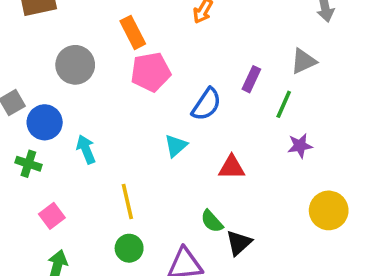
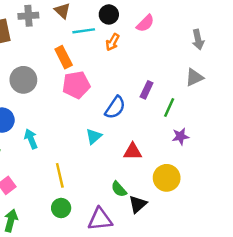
gray triangle: (304, 61) -> (194, 77), moved
yellow circle: (329, 210) -> (167, 178), moved

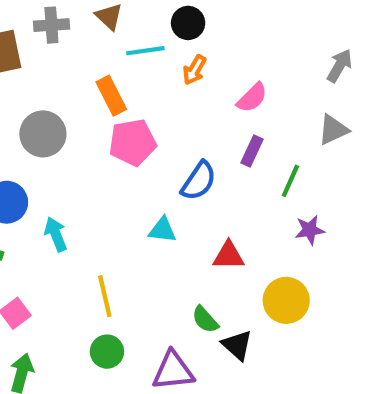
pink semicircle: (145, 23) -> (252, 98), moved
gray arrow: (198, 40) -> (340, 66), turned -138
cyan triangle: (94, 136) -> (162, 230), turned 48
black triangle: (138, 204) -> (237, 345), turned -36

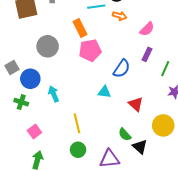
orange arrow: (194, 70) -> (120, 16), turned -104
red triangle: (229, 256) -> (136, 104), turned 42

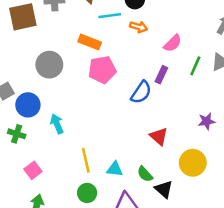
orange rectangle: (80, 28) -> (90, 42), turned -42
purple rectangle: (147, 54) -> (161, 75), moved
green line: (165, 69) -> (195, 66), moved
cyan triangle: (104, 92) -> (115, 169), moved

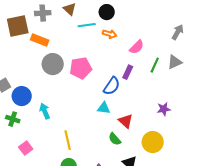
orange rectangle: (90, 42) -> (40, 40), moved
gray circle: (49, 65) -> (53, 64), moved
cyan triangle: (115, 169) -> (104, 108), moved
green semicircle: (145, 174) -> (115, 139), moved

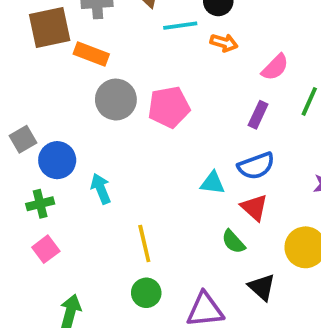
blue semicircle: (112, 86) -> (256, 166), moved, turned 36
green cross: (13, 119) -> (40, 204), turned -32
pink square: (26, 148) -> (46, 249), moved

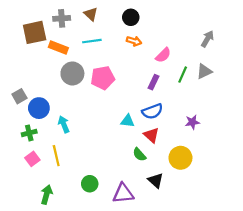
cyan line: (180, 26) -> (92, 41), moved
yellow line: (144, 244) -> (56, 156), moved

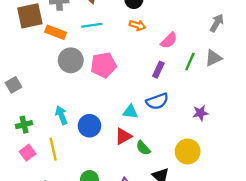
blue circle: (39, 108) -> (89, 126), moved
red triangle: (151, 135) -> (123, 136), moved, turned 49

